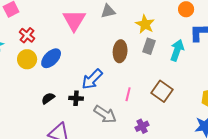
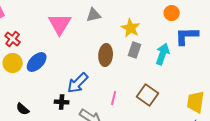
black semicircle: (48, 98) -> (23, 109), moved, turned -104

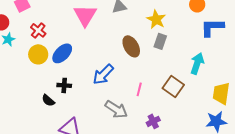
cyan arrow: (163, 54) -> (197, 63), moved
brown ellipse: (106, 55) -> (131, 46), turned -35
black cross: (62, 102) -> (64, 85), moved

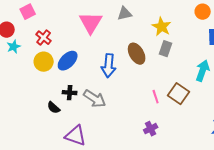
blue arrow: (103, 74) -> (109, 66), moved, turned -40
pink line: (139, 89) -> (156, 97), moved, turned -32
gray arrow: (116, 109) -> (95, 99), moved
purple cross: (153, 121) -> (151, 129), moved

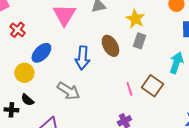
yellow circle: (44, 62) -> (24, 73), moved
black cross: (70, 93) -> (11, 110), moved

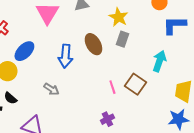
gray arrow: (68, 91) -> (51, 89), size x0.7

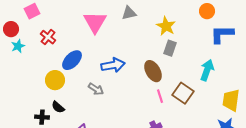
brown ellipse: (93, 44) -> (153, 71), moved
blue arrow: (65, 56) -> (113, 65), turned -105
gray arrow: (51, 89) -> (96, 89), moved

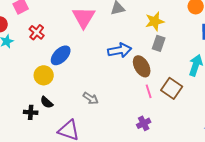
yellow star: (166, 26) -> (155, 21), turned 30
blue arrow: (113, 65) -> (120, 50), moved
gray arrow: (96, 89) -> (91, 98), moved

